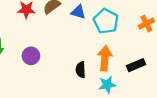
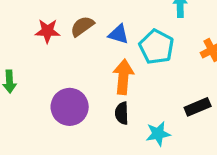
purple circle: (31, 56) -> (70, 107), moved, size x1.5
orange arrow: (105, 58) -> (123, 77), moved

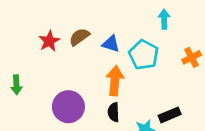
red star: (47, 31) -> (49, 41), turned -30
black rectangle: (198, 107) -> (170, 115), moved

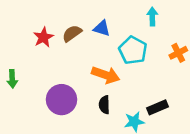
blue triangle: (111, 44) -> (102, 28), moved
orange arrow: (115, 81) -> (106, 75), turned 104

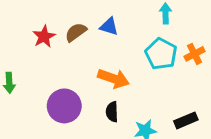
cyan pentagon: (133, 50) -> (161, 54), moved
black rectangle: (158, 107) -> (186, 120), moved

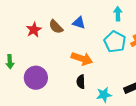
brown semicircle: (76, 32) -> (56, 27), turned -98
purple circle: (64, 106) -> (36, 78), moved

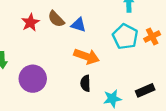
blue triangle: (79, 23) -> (78, 25), moved

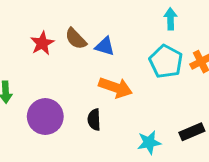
black semicircle: (85, 83) -> (94, 120), moved

